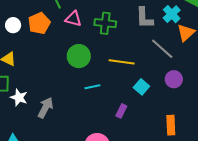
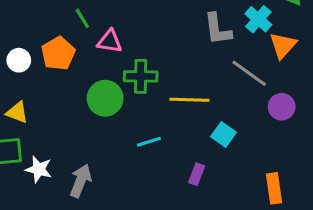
green cross: (105, 23) -> (141, 76), moved
green circle: (79, 56) -> (105, 98), moved
purple circle: (174, 79) -> (282, 107), moved

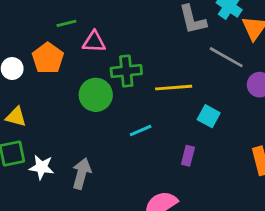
green line: (82, 18) -> (66, 23), turned -66

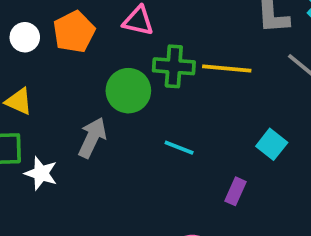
yellow line: (174, 88) -> (227, 69), moved
cyan line: (141, 131) -> (179, 148), turned 35
gray arrow: (82, 173) -> (92, 138), moved

